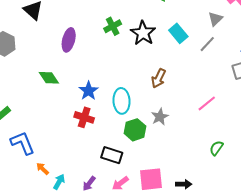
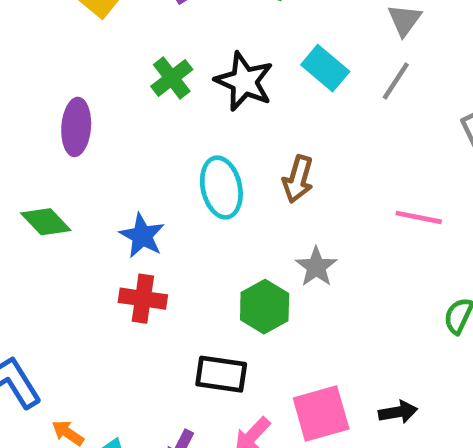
cyan ellipse: (122, 101) -> (221, 187), moved
pink line: (207, 103) -> (419, 217), turned 60

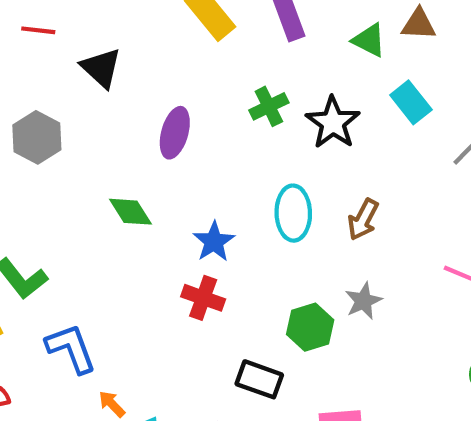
cyan rectangle: (325, 68) -> (411, 102), moved

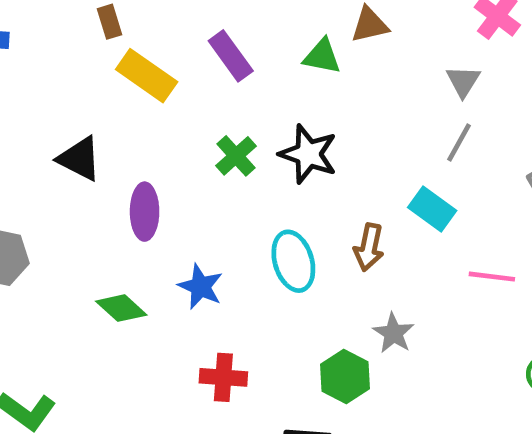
black triangle: (101, 68) -> (80, 159), moved
cyan rectangle: (411, 102) -> (432, 209), moved
blue star: (214, 242) -> (201, 287), moved

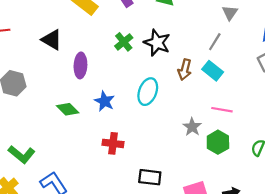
gray line: (459, 143) -> (215, 42), moved
brown arrow: (369, 247) -> (185, 70), moved
cyan ellipse: (293, 261) -> (148, 92), turned 35
pink line: (492, 277) -> (222, 110), moved
green hexagon: (345, 377) -> (218, 142), moved

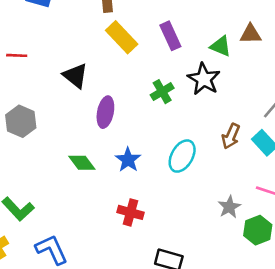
black star: (157, 43) -> (204, 79), moved

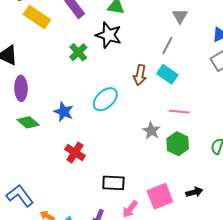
purple ellipse: (105, 112) -> (21, 88), moved
cyan ellipse: (182, 156) -> (105, 99), turned 30
red cross: (131, 212) -> (75, 152), turned 30

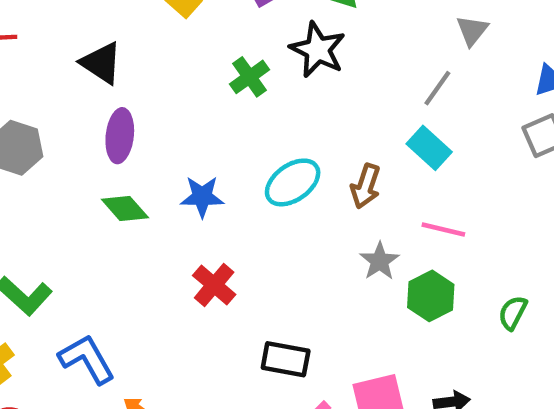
brown arrow: (140, 75) -> (366, 186), moved
blue star: (64, 112) -> (202, 197), turned -30

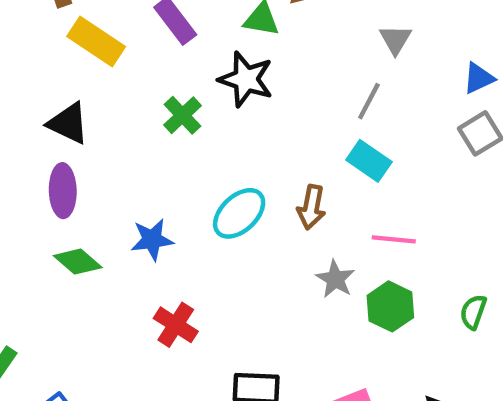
black triangle: (101, 63) -> (68, 123), moved

